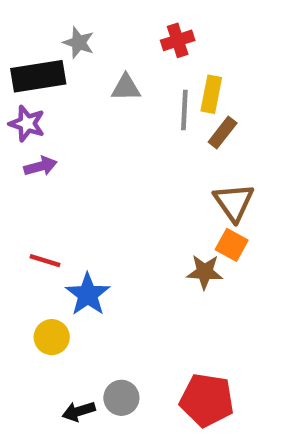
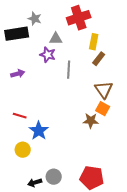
red cross: (178, 40) -> (79, 18), size x1.6
gray line: (184, 110) -> (69, 70), moved
purple star: (27, 124) -> (48, 55), moved

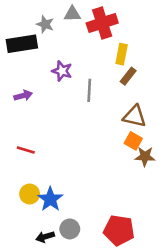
gray triangle: (56, 39) -> (72, 14), moved
brown triangle: (104, 90) -> (135, 116), turned -42
brown star: (91, 121) -> (145, 156), moved
blue star: (39, 131) -> (50, 199), moved

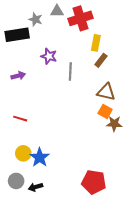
gray circle: (70, 229) -> (16, 181), moved

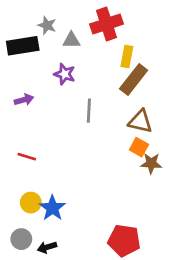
gray triangle: (57, 11) -> (71, 40), moved
brown rectangle: (101, 60) -> (134, 79), size x1.6
gray line: (70, 72) -> (89, 111), moved

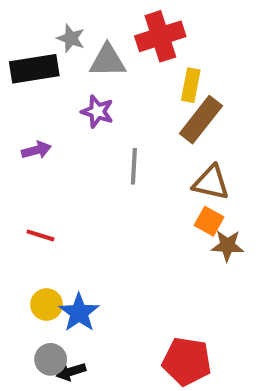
gray triangle: (71, 40) -> (107, 61), size x1.4
gray circle: (21, 239) -> (51, 359), moved

